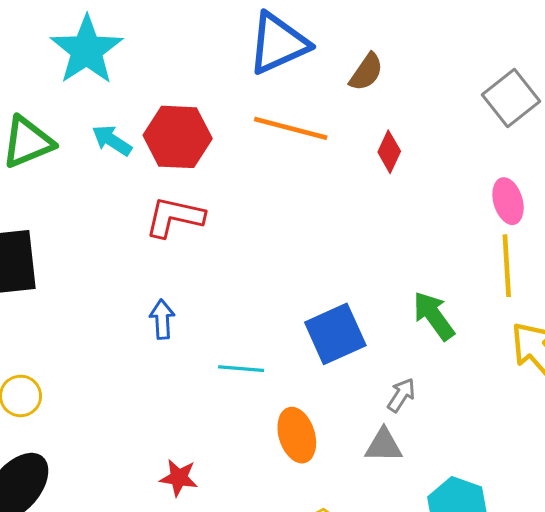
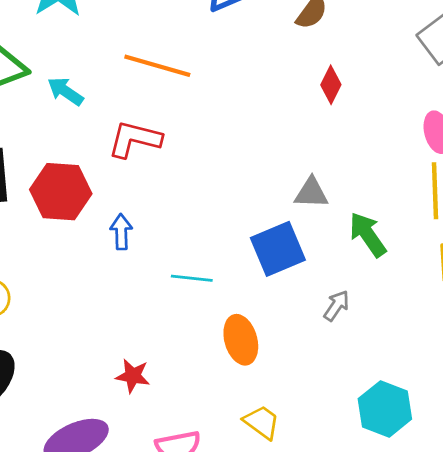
orange line: (291, 128) -> (157, 66), moved
red hexagon: (178, 137) -> (61, 192), moved
cyan arrow: (112, 140) -> (65, 91), moved
gray triangle: (384, 445) -> (311, 193), moved

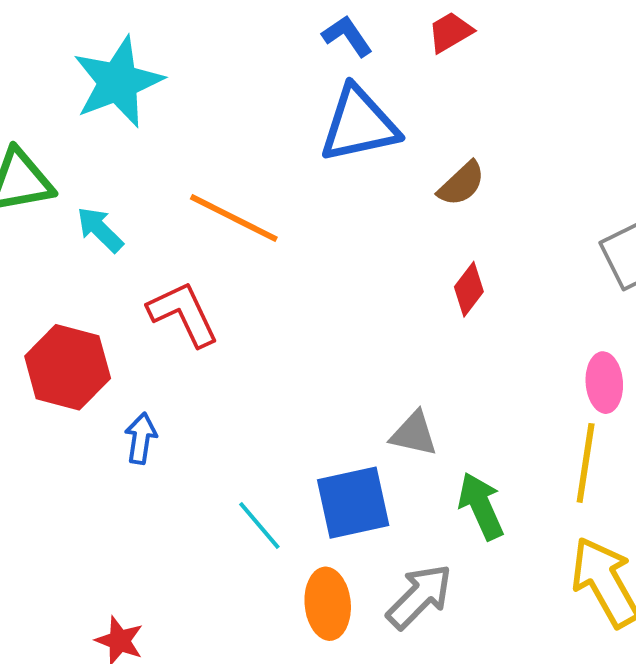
red L-shape: (135, 139) -> (183, 314), turned 40
cyan line: (192, 278) -> (259, 525), moved, turned 33
gray arrow: (336, 306) -> (419, 596), size x1.6
orange ellipse: (241, 340) -> (328, 604), moved

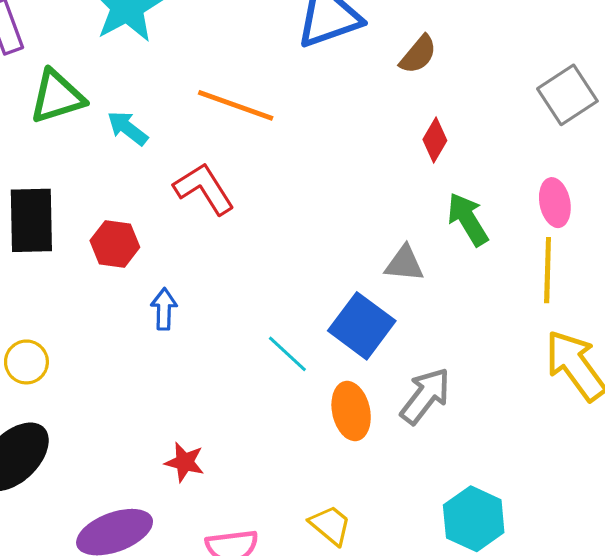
red hexagon: (68, 367) -> (115, 244), size x0.7
blue arrow: (141, 438) -> (164, 309), moved
blue square: (353, 503) -> (362, 326), turned -34
green arrow: (481, 506) -> (468, 219), moved

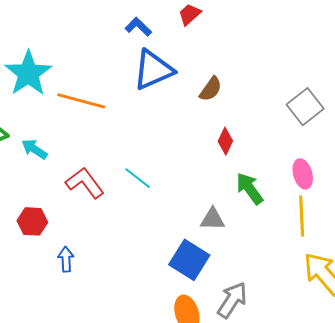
orange line: (236, 105) -> (81, 101), moved
cyan line: (287, 354) -> (138, 178), moved

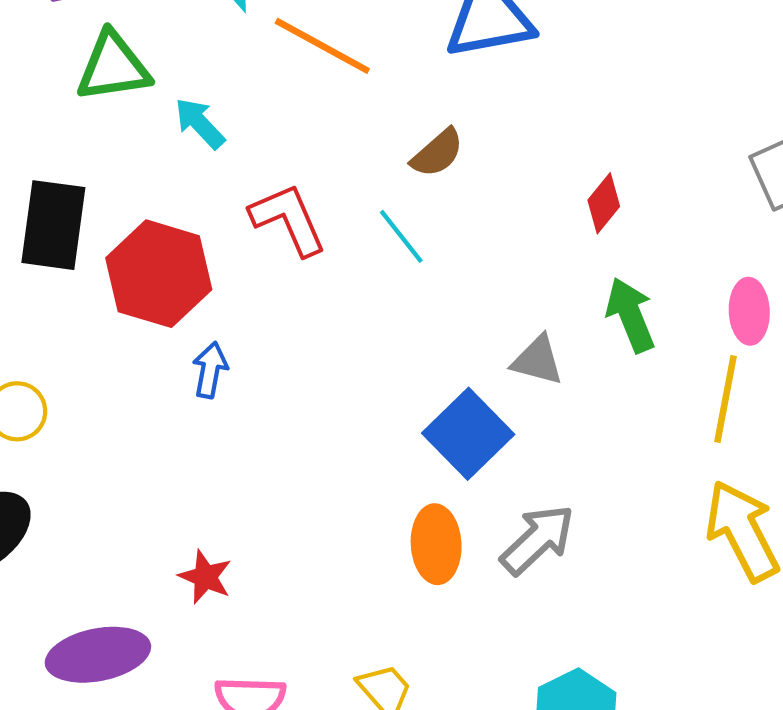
brown semicircle: (211, 89) -> (437, 153), moved
red hexagon: (32, 221) -> (159, 274), size x1.6

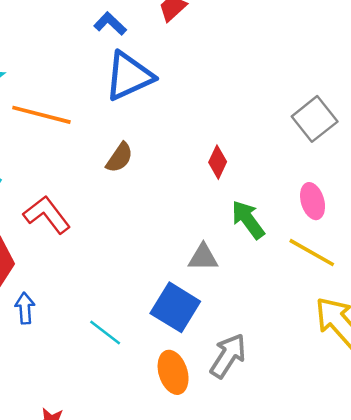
cyan line: (401, 236) -> (105, 332), moved
yellow line: (725, 399) -> (312, 253), turned -57

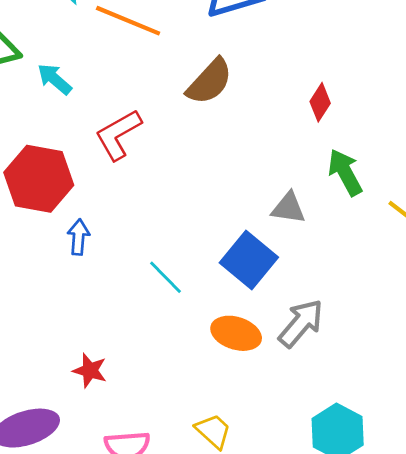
brown semicircle: (119, 158) -> (210, 82), size x1.4
red L-shape: (47, 215) -> (118, 135), turned -90
orange ellipse: (173, 372) -> (236, 333), turned -63

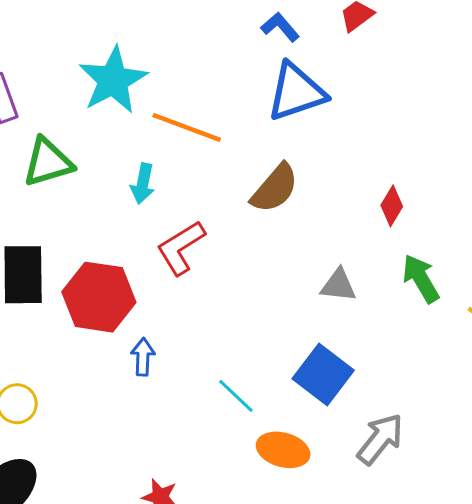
cyan arrow: (55, 79) -> (143, 184), moved, turned -117
gray triangle: (288, 208) -> (338, 285), moved
orange ellipse: (236, 333) -> (283, 450), moved

